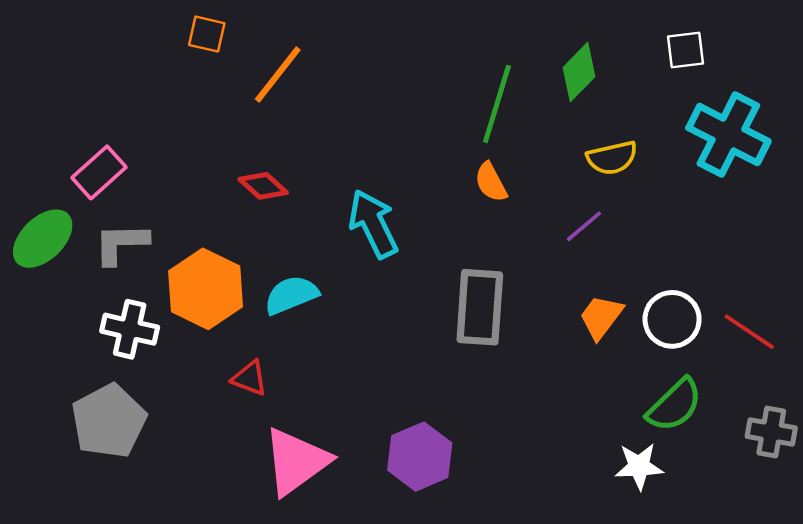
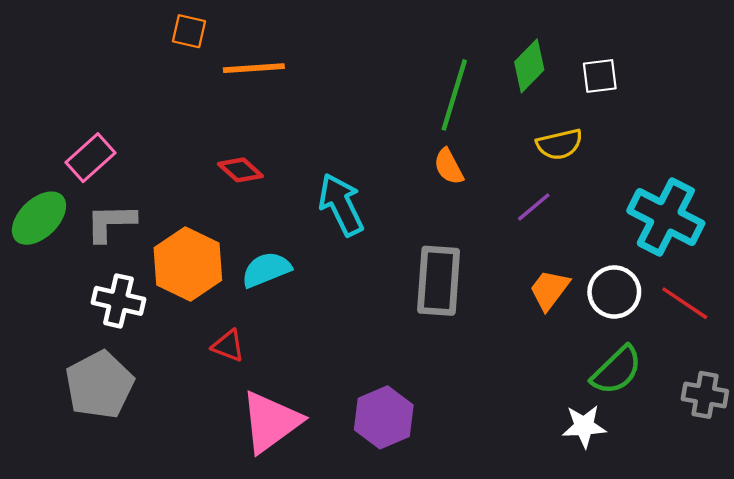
white square: (686, 50) -> (600, 76), moved
orange line: (278, 75) -> (254, 68), turned 48
cyan cross: (728, 135) -> (666, 217), moved

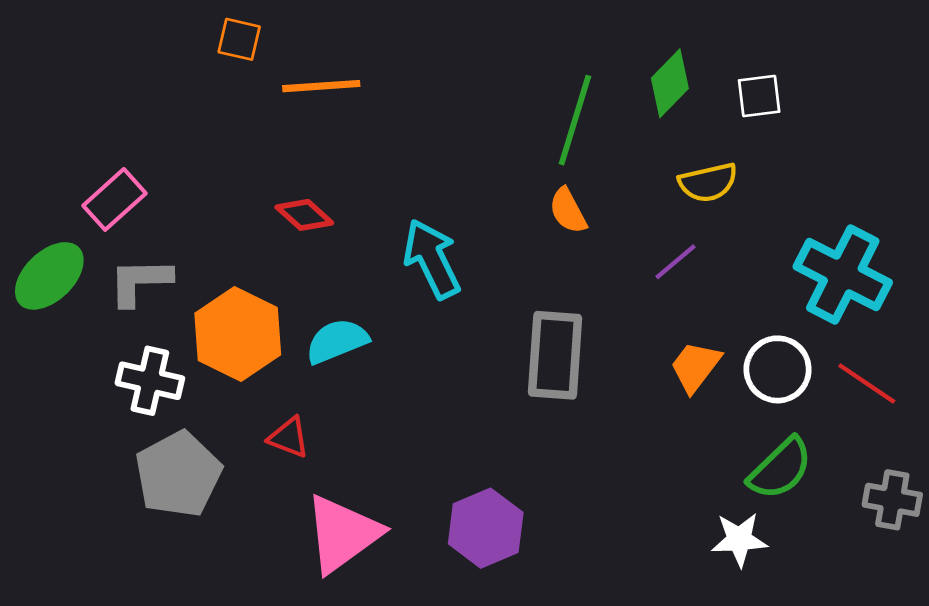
gray pentagon: (99, 385) -> (178, 474), moved

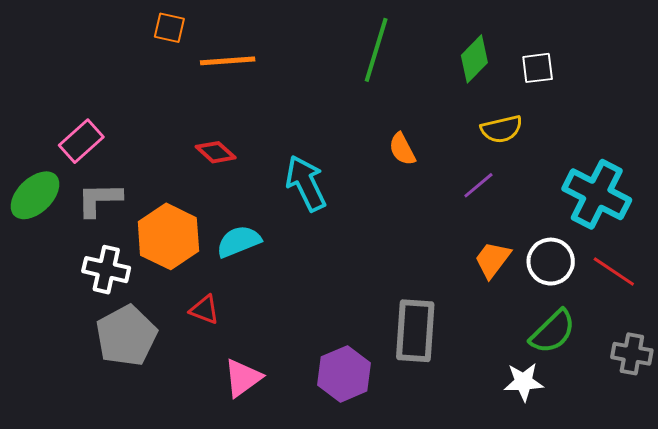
green line: (575, 120) -> (376, 50), moved
gray rectangle: (555, 355) -> (415, 331), moved
pink triangle: (343, 534) -> (243, 378), size x0.7

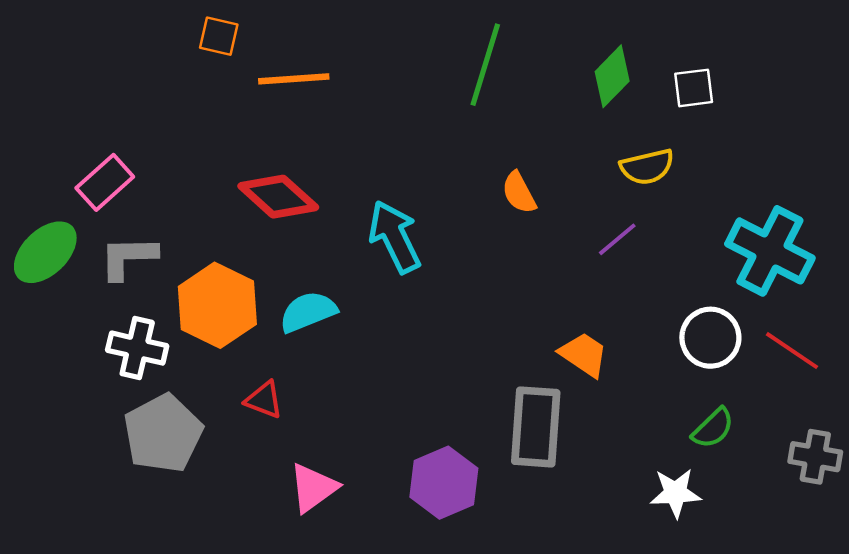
red diamond: (216, 152) -> (278, 197), size x1.5
orange trapezoid: (492, 260) -> (584, 354), moved, turned 87
green semicircle: (553, 332) -> (713, 428), size x0.7

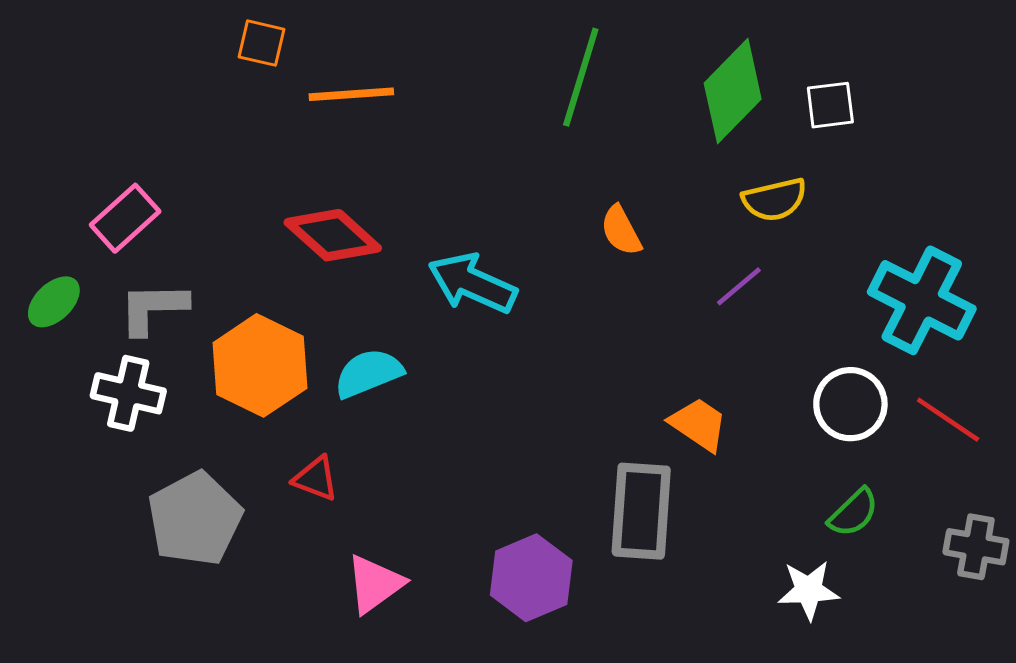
green diamond: (612, 76) -> (733, 91), size x1.4
cyan arrow: (395, 237) -> (472, 283), turned -40
green ellipse: (45, 252) -> (54, 302), size x0.7
white cross: (137, 348) -> (128, 393), moved

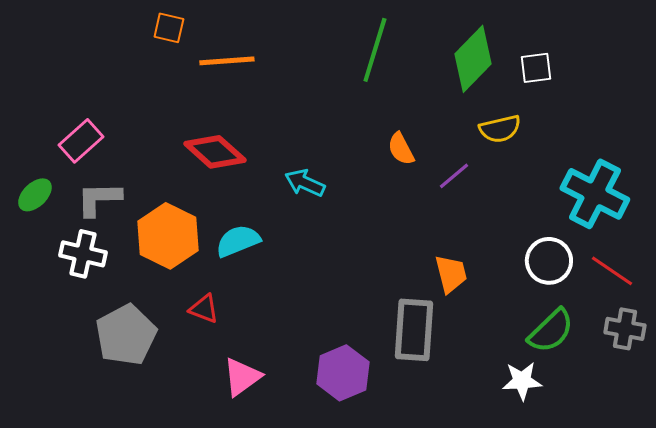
cyan arrow: (472, 283) -> (305, 183), size x0.7
purple line: (739, 286) -> (454, 176), moved
orange trapezoid: (699, 424) -> (451, 274), turned 42
green semicircle: (854, 513) -> (551, 331), size x1.4
gray cross: (976, 547) -> (625, 329), moved

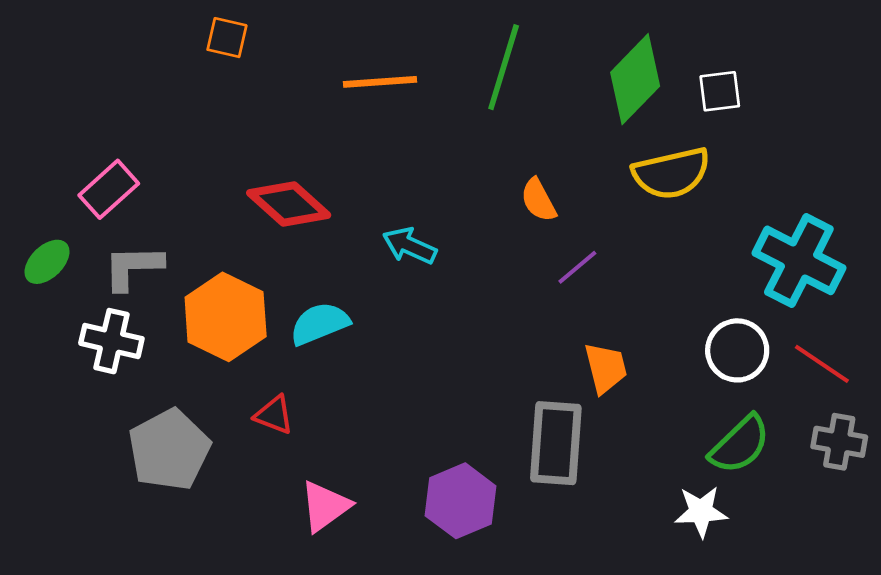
orange line: (227, 61) -> (380, 82), moved
yellow semicircle: (500, 129) -> (671, 173), size x1.4
purple line: (454, 176) -> (577, 267), moved

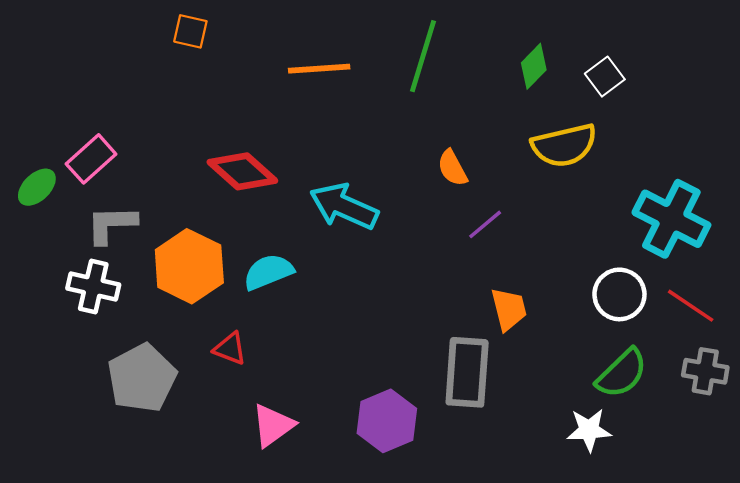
green diamond: (635, 79) -> (534, 66), size x0.6
white square: (720, 91) -> (605, 77), turned -30
cyan arrow: (410, 246) -> (344, 206), size x1.5
green ellipse: (47, 262) -> (37, 187), moved

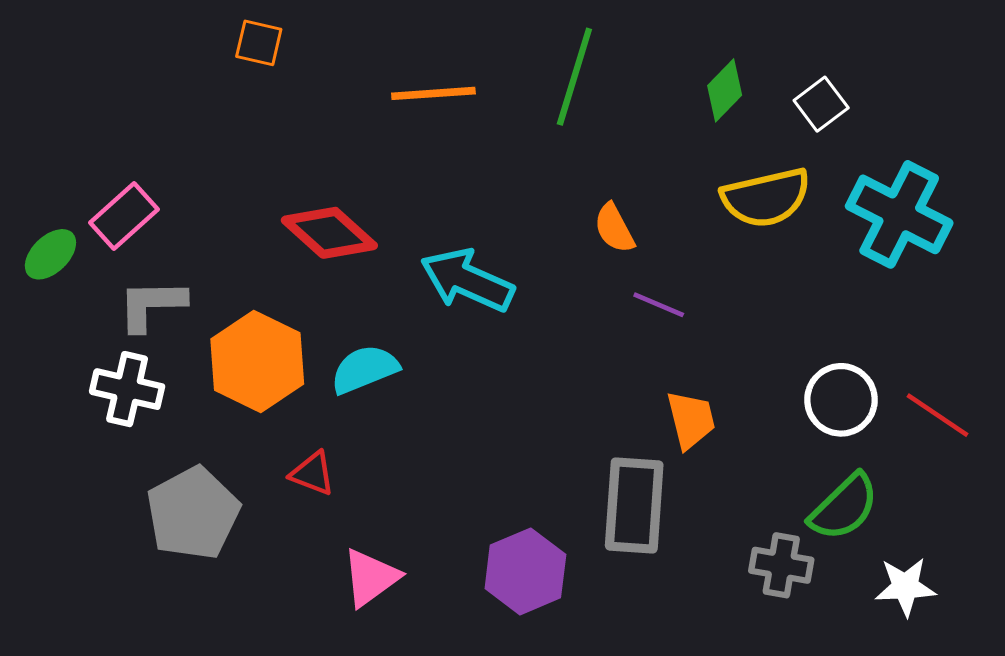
cyan cross: (671, 219) -> (899, 214), moved
purple line: (485, 224) -> (659, 305), turned 63
gray cross: (705, 371) -> (781, 565), moved
white star: (589, 430) -> (905, 587), moved

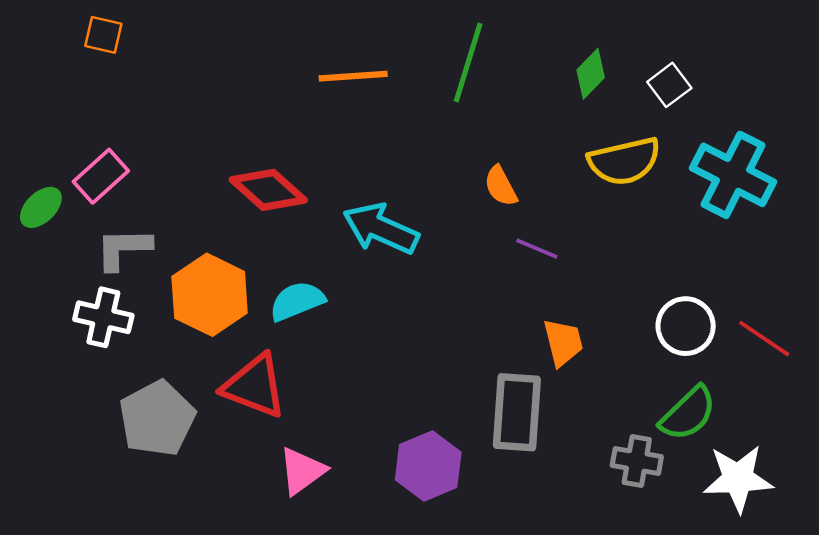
orange square: (259, 43) -> (103, 35), moved
red triangle: (312, 473) -> (255, 386), size x1.8
white star: (905, 587) -> (738, 478), size x1.4

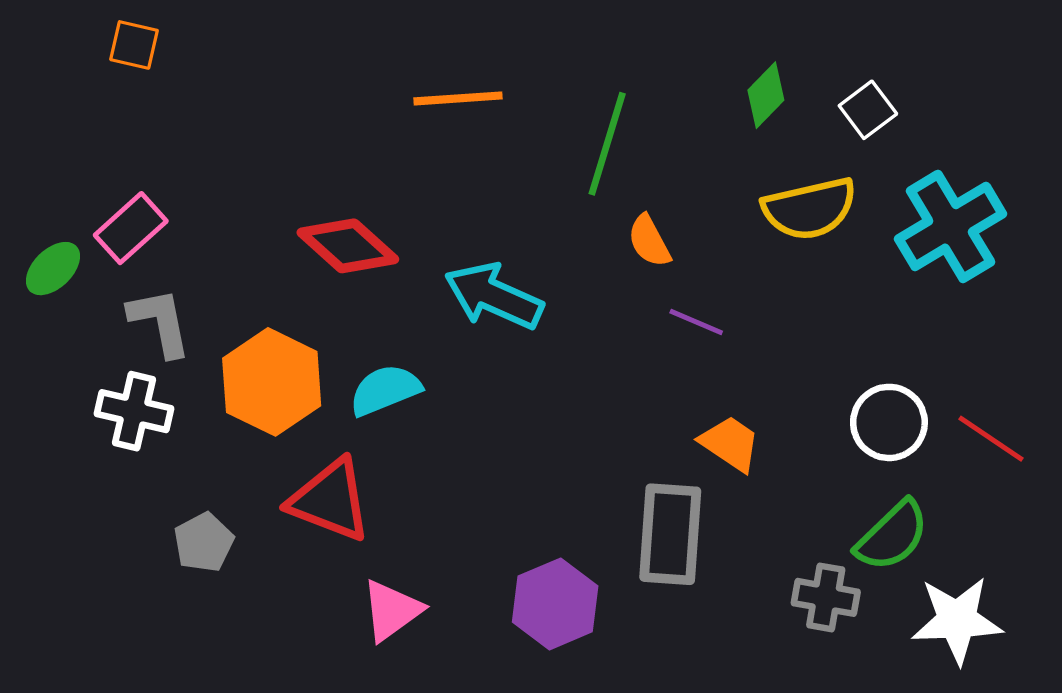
green line: (468, 62) -> (607, 144), moved
cyan cross: (733, 175) -> (951, 226), turned 32
gray L-shape: (123, 249) -> (160, 322), turned 80
orange trapezoid: (563, 342) -> (730, 444), turned -42
gray pentagon: (157, 419) -> (204, 542), size x0.6

